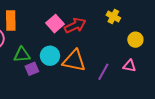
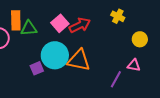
green triangle: (22, 55) -> (29, 28), moved
cyan circle: (50, 56) -> (55, 55), size x1.4
purple line: (103, 72) -> (116, 79), moved

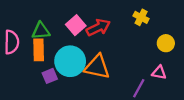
orange rectangle: (16, 20) -> (39, 50), moved

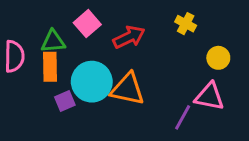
pink square: (76, 25) -> (87, 24), moved
pink triangle: (159, 72) -> (209, 97), size x1.5

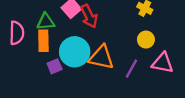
red arrow: (129, 37) -> (89, 16), moved, turned 90
yellow circle: (218, 58) -> (146, 40), moved
purple line: (183, 117) -> (131, 69), moved

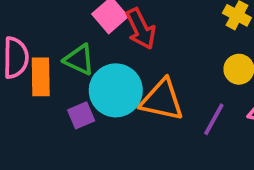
green triangle: (46, 22) -> (79, 60), moved, turned 30
orange rectangle: (43, 41) -> (41, 77), moved

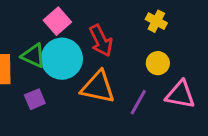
red arrow: (141, 29) -> (101, 41), moved
cyan circle: (116, 90) -> (62, 59), moved

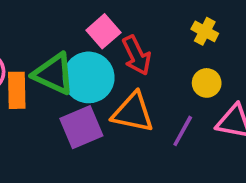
pink square: (57, 21) -> (103, 31), moved
green triangle: (33, 56) -> (54, 74), size x1.4
purple square: (35, 99) -> (81, 127), moved, size x1.6

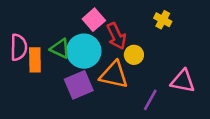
green triangle: (54, 74) -> (60, 49), size x0.7
yellow circle: (207, 83) -> (134, 55), moved
purple line: (183, 131) -> (150, 100), moved

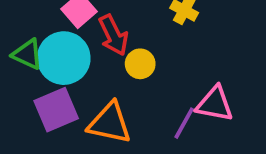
orange triangle: (114, 75) -> (110, 123), moved
purple line: (150, 100) -> (184, 123), moved

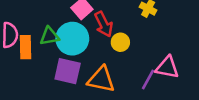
green triangle: (27, 54) -> (49, 36), turned -35
purple square: (56, 110) -> (68, 71), turned 36

